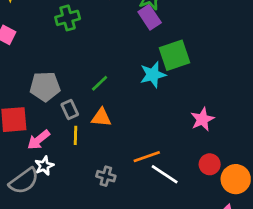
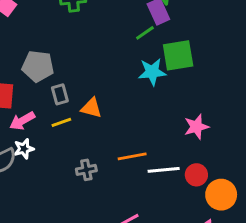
green line: (100, 83) -> (145, 33), moved
yellow line: (75, 135) -> (61, 122), turned 60
white line: (165, 174) -> (164, 170), moved, turned -48
gray cross: (106, 176) -> (86, 170), turned -36

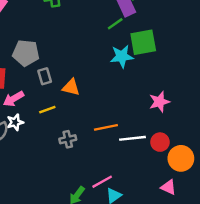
yellow line: (61, 122) -> (47, 110), moved

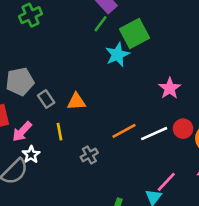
yellow line: (47, 110) -> (59, 132), turned -63
pink line: (102, 182) -> (166, 182), moved

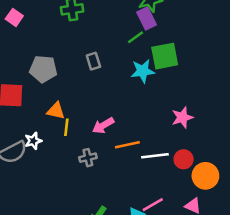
gray rectangle: (46, 99) -> (93, 61), moved
orange triangle: (76, 102) -> (56, 111), moved
pink arrow: (22, 132) -> (103, 125), moved

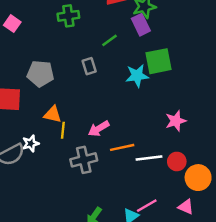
green line: (135, 37) -> (109, 40), moved
gray cross: (88, 158) -> (84, 160), size x1.5

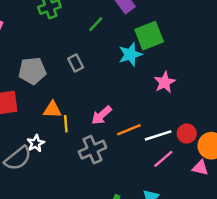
gray rectangle: (89, 66) -> (76, 63), moved
pink star: (176, 121) -> (165, 82), moved
pink line: (147, 206) -> (163, 159), moved
pink triangle: (186, 207) -> (200, 168), moved

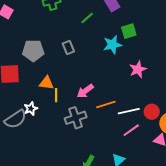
green square: (149, 36) -> (129, 31), size x0.7

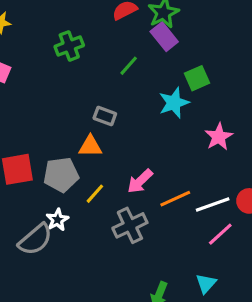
gray rectangle: (68, 48) -> (105, 116), turned -40
gray pentagon: (33, 51) -> (61, 175), moved
orange triangle: (46, 83) -> (90, 146), moved
yellow line: (56, 95) -> (95, 194), turned 48

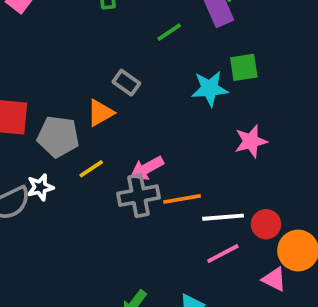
orange triangle: (90, 146) -> (100, 113), turned -45
gray cross: (130, 225) -> (139, 196), moved

